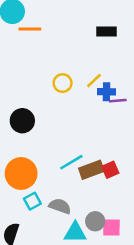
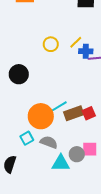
orange circle: (21, 174) -> (41, 116), moved
pink square: (112, 228) -> (90, 149), moved

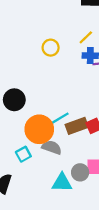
yellow line: (76, 42) -> (86, 37), moved
black circle: (19, 74) -> (14, 100), moved
gray semicircle: (49, 142) -> (52, 147), moved

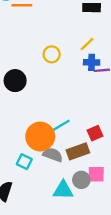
black circle: (14, 100) -> (15, 81), moved
brown rectangle: (77, 126) -> (78, 151), moved
cyan square: (23, 154) -> (24, 162), turned -35

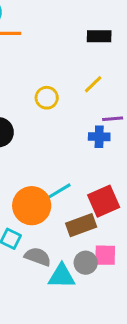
blue cross: (92, 62) -> (99, 137), moved
red square: (95, 133) -> (104, 201), size x1.5
gray semicircle: (53, 155) -> (38, 257), moved

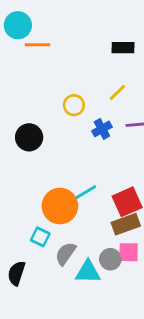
blue cross: (99, 137) -> (102, 129), moved, turned -30
brown rectangle: (81, 225) -> (126, 224), moved
gray semicircle: (38, 257) -> (65, 254), turned -75

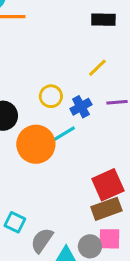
yellow circle: (74, 105) -> (51, 96), moved
cyan line: (84, 193) -> (61, 135), moved
orange circle: (60, 206) -> (36, 144), moved

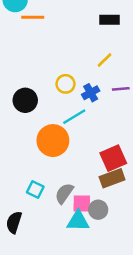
orange circle: (36, 144) -> (53, 141), moved
pink square: (109, 239) -> (82, 203), moved
gray semicircle: (42, 240) -> (64, 193), moved

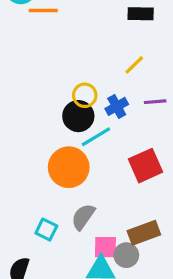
black circle: (25, 100) -> (78, 116), moved
red square: (113, 158) -> (145, 166), moved
brown rectangle: (112, 178) -> (144, 233), moved
gray semicircle: (64, 193) -> (83, 217), moved

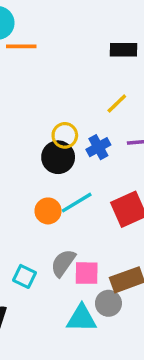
cyan line: (96, 137) -> (77, 203), moved
orange circle: (69, 167) -> (48, 211), size x0.6
pink square: (105, 247) -> (87, 273), moved

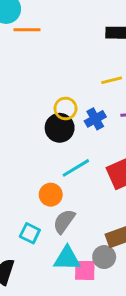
yellow line: (117, 103) -> (112, 80), turned 30
orange circle: (48, 211) -> (51, 195), moved
pink square: (87, 273) -> (85, 270), moved
cyan triangle: (82, 318) -> (67, 259), moved

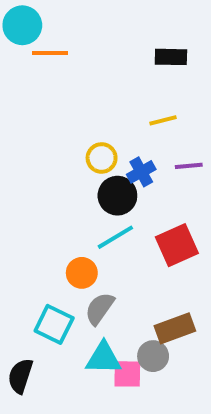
black circle: (60, 128) -> (117, 196), moved
cyan square: (30, 233) -> (54, 324), size x1.4

